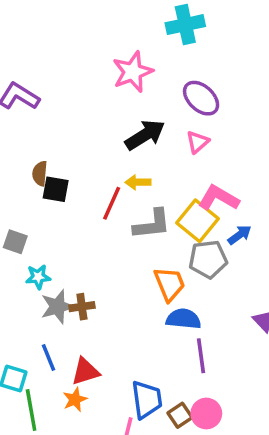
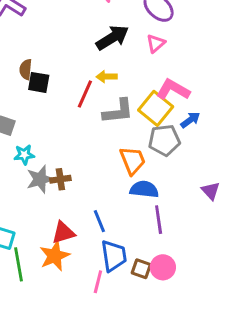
blue line: (49, 357) -> (99, 221), moved
orange star: (75, 399) -> (55, 256), size x1.5
brown square: (180, 415) -> (141, 269), turned -36

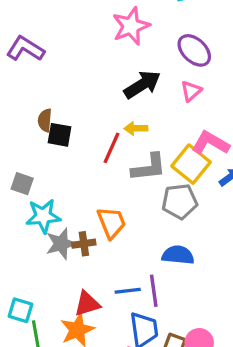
gray pentagon: (164, 140) -> (180, 201), moved
cyan star: (24, 155) -> (43, 216), size x1.5
orange trapezoid: (133, 160) -> (111, 223), moved
purple line: (159, 220) -> (154, 291), moved
blue line: (99, 221) -> (128, 291), turned -75

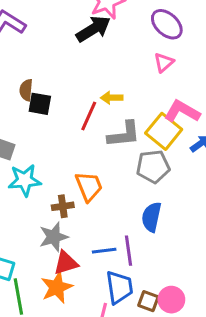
black arrow: (142, 85) -> (93, 29), moved
gray star: (61, 244) -> (54, 237), moved
blue semicircle: (178, 255) -> (152, 217), turned -84

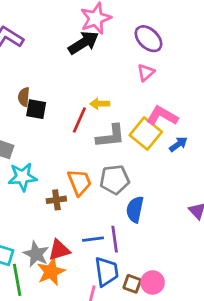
gray pentagon: (153, 166) -> (115, 180), moved
gray star: (54, 237) -> (36, 254), moved, turned -30

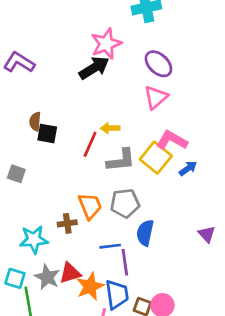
pink triangle: (146, 73) -> (156, 97), size x1.4
cyan star: (23, 177) -> (34, 239), moved
blue line: (93, 239) -> (110, 246), moved
orange star: (51, 272) -> (90, 286), moved

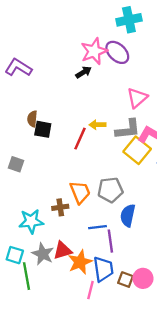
purple ellipse: (158, 64) -> (117, 52), moved
black arrow: (94, 68) -> (84, 72), size x0.6
gray L-shape: (121, 160) -> (128, 129), moved

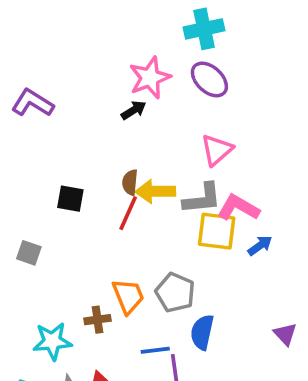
purple ellipse: (117, 52) -> (209, 79), moved
brown semicircle: (32, 119) -> (130, 182), moved
yellow arrow: (98, 125) -> (155, 191), size x1.5
yellow square: (137, 150) -> (217, 231), turned -32
gray pentagon: (110, 190) -> (175, 292), turned 30

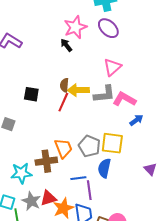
black arrow: (134, 110) -> (66, 45), turned -96
yellow square: (217, 231) -> (112, 143), moved
brown cross: (97, 320) -> (46, 161), size x1.5

